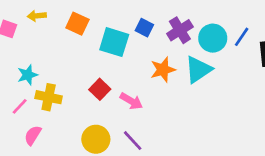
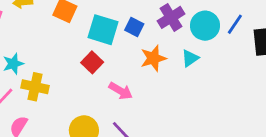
blue square: (144, 28) -> (134, 27), moved
cyan triangle: (198, 70) -> (190, 58), size x0.6
red square: (100, 89) -> (92, 62), moved

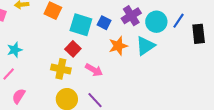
cyan triangle: (190, 58) -> (145, 46), size x1.5
yellow cross: (35, 87) -> (61, 69), moved

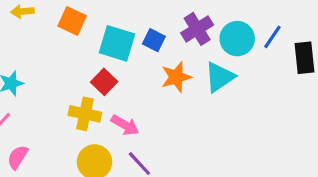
pink arrow: (94, 70) -> (125, 125), moved

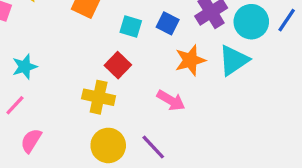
cyan square: (117, 43) -> (131, 27), size x0.6
pink arrow: (125, 125) -> (171, 100), moved

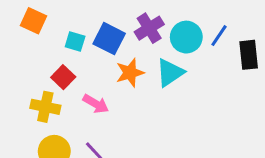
blue square: (168, 23) -> (109, 39), size x1.5
pink arrow: (171, 100) -> (96, 104), moved

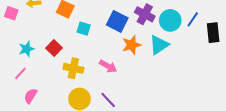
purple cross: (149, 28) -> (145, 14), turned -30
cyan square: (75, 42) -> (84, 29), moved
red square: (63, 77) -> (54, 48), moved

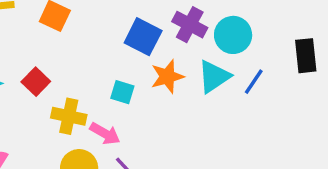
blue line: (193, 19) -> (254, 82), moved
cyan square: (84, 29) -> (122, 92), moved
pink arrow: (108, 66) -> (105, 134), moved

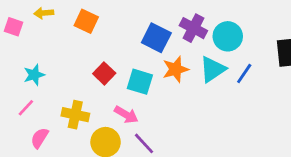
red square: (36, 82) -> (104, 73), moved
cyan square: (122, 92) -> (140, 82), size x1.4
yellow cross: (69, 116) -> (75, 115), moved

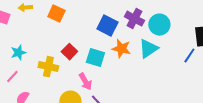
orange star: (176, 69) -> (121, 49), turned 30
blue line: (244, 73) -> (189, 56), moved
yellow cross: (75, 115) -> (48, 67), moved
pink arrow: (126, 115) -> (85, 82), turned 30

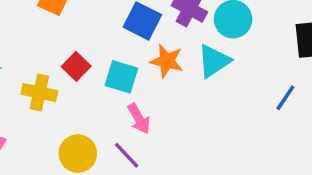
blue line: (189, 56) -> (285, 98), moved
pink arrow: (85, 82) -> (139, 119), moved

